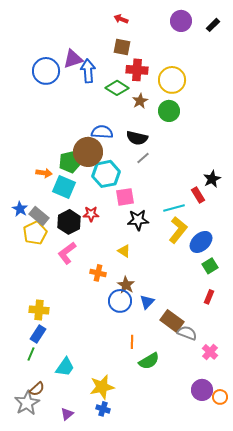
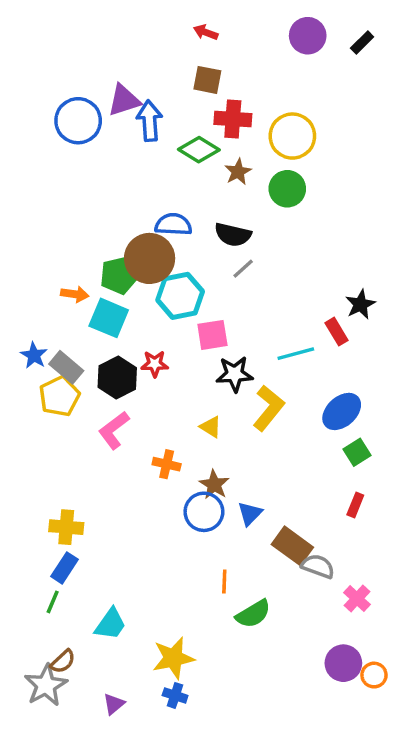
yellow L-shape: (178, 230) -> (269, 408), moved

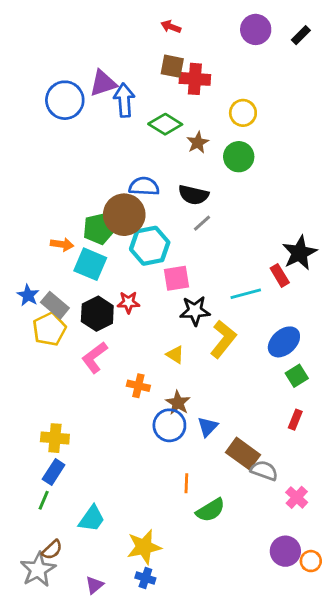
red cross: (233, 119) -> (195, 79), moved
yellow circle: (292, 136) -> (243, 113), size x0.7
black star: (360, 304) -> (300, 253), size x1.4

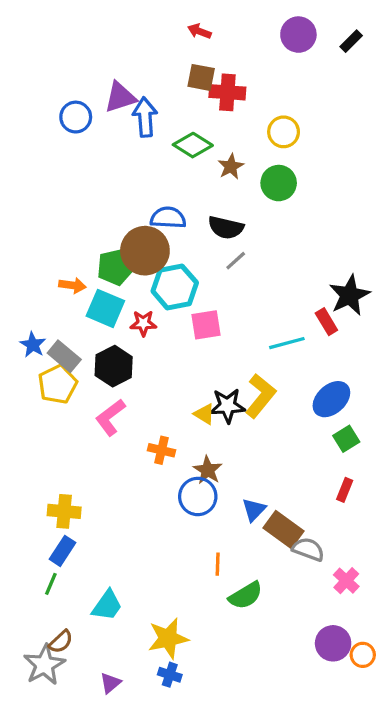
blue circle: (65, 100) -> (76, 117), size x0.7
red star: (128, 302) -> (143, 323), moved
black star: (195, 311) -> (227, 406), moved
blue triangle: (208, 427) -> (254, 510), moved

